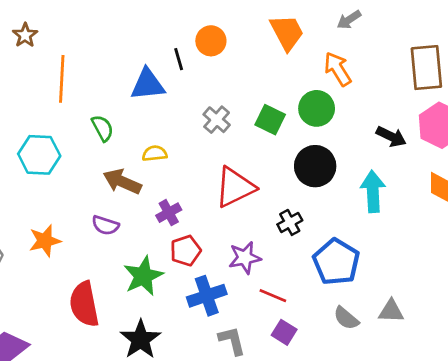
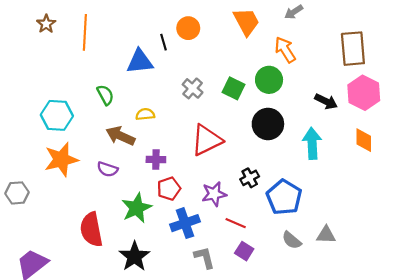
orange line: (62, 79) -> (85, 32), moved
purple cross: (169, 213) -> (156, 160), turned 30
black cross: (290, 222) -> (250, 178), moved
orange star: (45, 241) -> (61, 160), moved, size x1.4

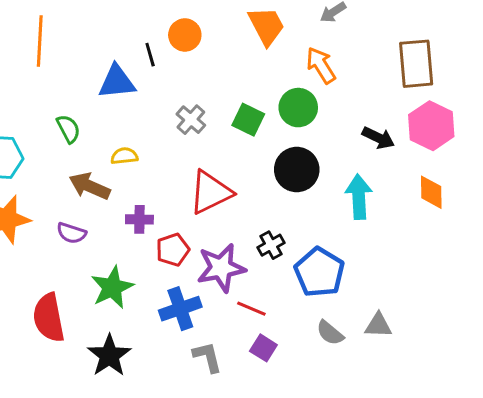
red pentagon: (169, 189) -> (173, 250), moved
purple star: (214, 194) -> (221, 268), size x1.4

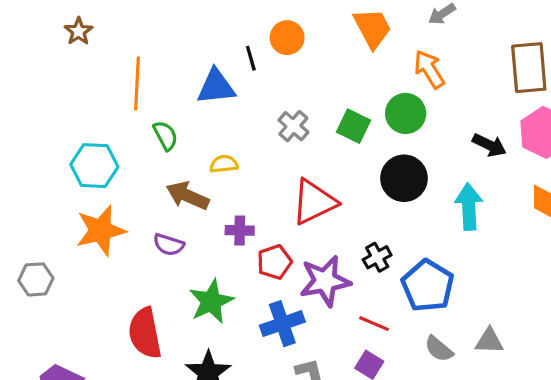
orange line: (40, 41) -> (137, 83), moved
red line: (251, 309) -> (374, 324), moved

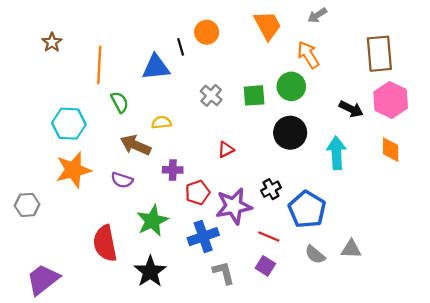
brown star: (79, 31) -> (52, 42), moved
green square: (353, 126) -> (254, 95), turned -30
red triangle: (314, 202) -> (226, 150), size x0.5

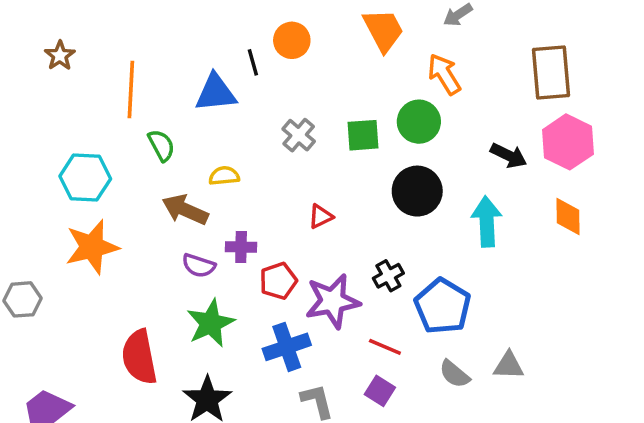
purple semicircle: (122, 180) -> (199, 266), moved

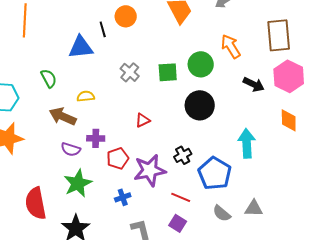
orange arrow: (444, 74) -> (231, 46), moved
orange line: (131, 89) -> (25, 20), moved
cyan arrow: (487, 222) -> (247, 143), moved
blue cross: (287, 347) -> (123, 197), size x0.6

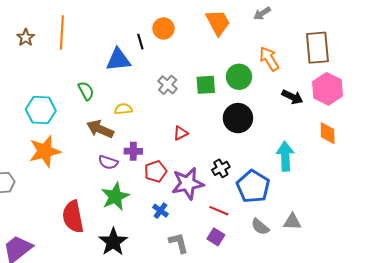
blue cross: (123, 197) -> (160, 211), turned -35

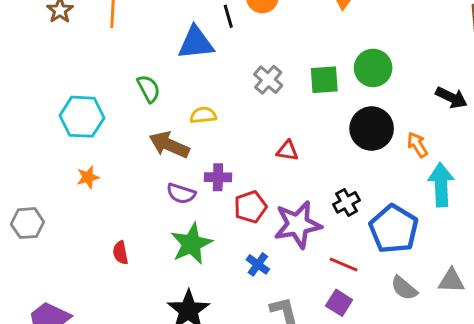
orange arrow: (269, 59) -> (417, 145), moved, size x0.7
red triangle: (181, 133) -> (287, 151), turned 35
orange star: (45, 151) -> (88, 177), size x0.5
red semicircle: (73, 217) -> (120, 253), moved, size x0.5

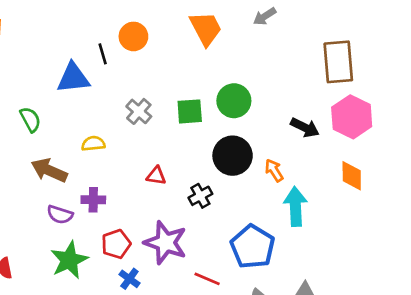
yellow semicircle: (203, 115) -> (93, 144), moved
black cross: (346, 202) -> (200, 196), moved
red pentagon: (250, 207) -> (116, 244), moved
purple star: (298, 225) -> (166, 243), turned 30

